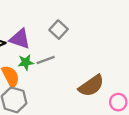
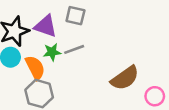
gray square: (59, 30) -> (75, 16), moved, turned -30

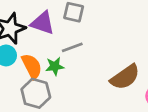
green star: (52, 52) -> (55, 66), moved

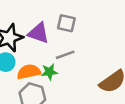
orange semicircle: (32, 66) -> (29, 72), turned -75

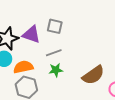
green star: (49, 72) -> (56, 70), moved

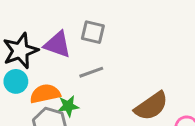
green star: (56, 70) -> (68, 106), moved

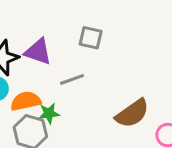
gray square: (93, 32) -> (91, 38), moved

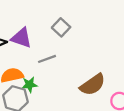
gray square: (91, 38) -> (61, 27), turned 30

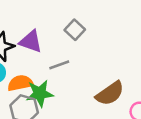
green star: (30, 85) -> (40, 93), size x1.5

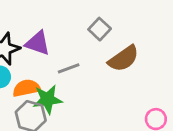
gray square: (75, 30) -> (100, 29), moved
brown semicircle: (110, 93) -> (124, 59), moved

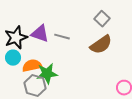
gray square: (100, 29) -> (102, 19), moved
gray line: (69, 68) -> (62, 37), moved, turned 35

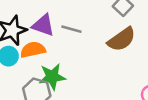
orange semicircle: (32, 66) -> (33, 50), moved

